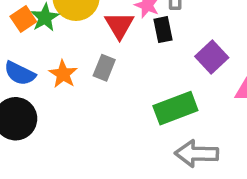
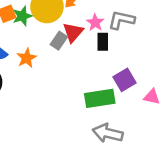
purple square: (212, 57) -> (124, 80), moved
gray rectangle: (104, 68) -> (59, 41), moved

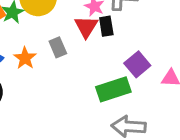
red triangle: (73, 32) -> (86, 27), moved
gray rectangle: (59, 41) -> (58, 47), moved, turned -48

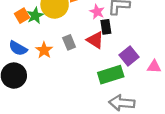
red triangle: (86, 27) -> (95, 40), moved, turned -30

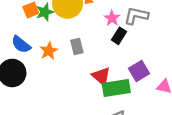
black rectangle: (106, 27) -> (119, 36), turned 32
red triangle: (95, 40) -> (101, 76), moved

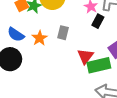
gray rectangle: (77, 47) -> (63, 33), turned 32
red triangle: (101, 76) -> (85, 56), turned 30

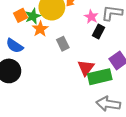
gray rectangle: (63, 33) -> (63, 44), turned -40
orange star: (40, 38) -> (40, 29), moved

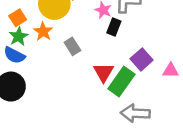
green star: (33, 16) -> (18, 36), moved
green rectangle: (100, 77) -> (121, 82), turned -35

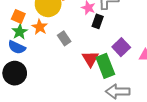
orange square: (18, 18) -> (18, 16), turned -32
green rectangle: (121, 82) -> (105, 66), turned -55

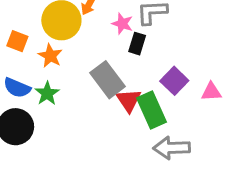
green star: (20, 32) -> (47, 93), moved
gray rectangle: (64, 38) -> (108, 80), moved, size x1.6

